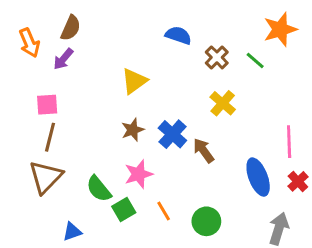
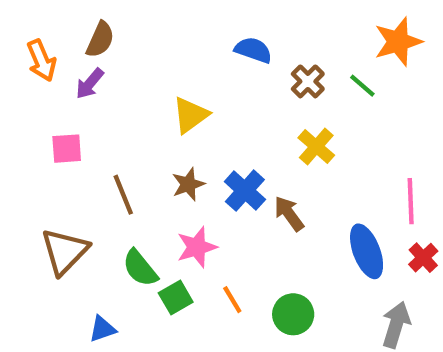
brown line: (50, 137) -> (123, 195), moved, turned -36

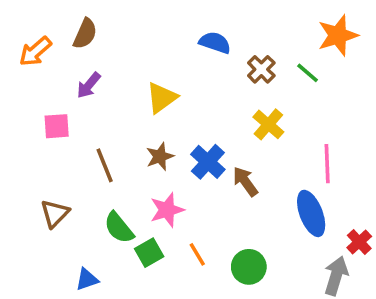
orange arrow: (41, 60) -> (35, 51), turned 72
purple arrow: (90, 84) -> (89, 85), moved
pink line: (411, 201) -> (327, 164), moved
brown triangle: (65, 251) -> (55, 213), size x0.7
red cross: (423, 258) -> (359, 242), moved

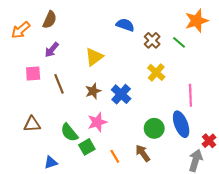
brown line: (105, 165) -> (59, 84), moved
brown arrow: (245, 181) -> (143, 153), moved
brown triangle: (55, 213) -> (32, 124), turned 42
orange line: (197, 254) -> (115, 156), moved
green circle: (249, 267) -> (154, 128), moved

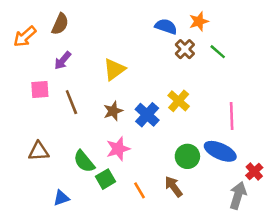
orange star: (197, 21) -> (199, 21), moved, size x0.7
blue semicircle: (125, 25) -> (166, 26), moved
yellow cross: (156, 72) -> (179, 101), moved
blue ellipse: (181, 124) -> (220, 151), turned -45

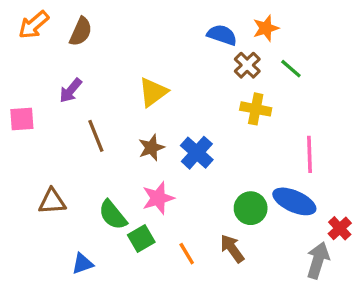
orange arrow: (25, 37) -> (34, 25), moved
purple arrow: (63, 61) -> (71, 90), moved
pink square: (40, 90) -> (22, 119), moved
yellow cross: (179, 101) -> (256, 109), moved, turned -30

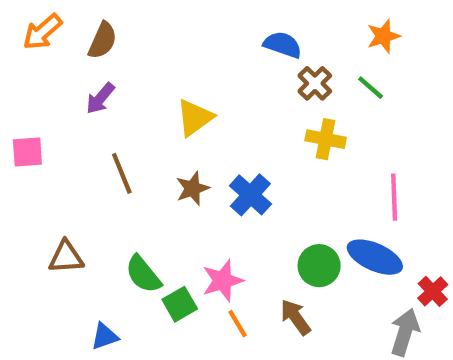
orange star: (266, 28) -> (383, 36), moved
purple arrow: (71, 90) -> (100, 98), moved
pink star: (158, 198) -> (223, 281), moved

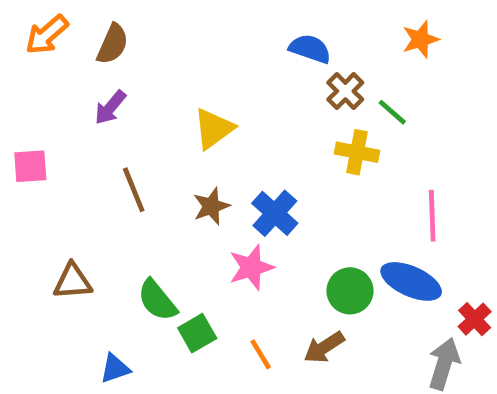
green line: (371, 88) -> (392, 112), moved
pink star: (223, 281) -> (251, 267), moved
brown arrow: (295, 317) -> (324, 347), turned -87

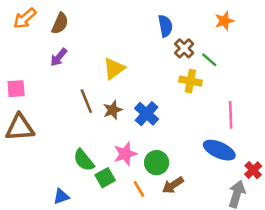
blue semicircle: (310, 49) -> (165, 26), turned 60
brown line: (134, 190) -> (86, 101), moved
pink star: (251, 267) -> (125, 154), moved
brown triangle: (73, 281) -> (20, 127), moved, size x1.4
green circle: (350, 291) -> (157, 163), moved

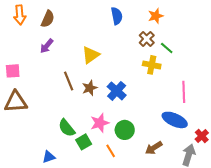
orange arrow: (25, 18) -> (20, 15), turned -54
orange star: (224, 21) -> (156, 16), moved
blue semicircle: (165, 26) -> (117, 16), moved
brown arrow: (173, 185) -> (154, 148), moved

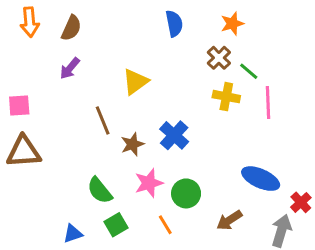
brown star: (90, 88) -> (132, 144), moved
pink line: (184, 92) -> (268, 103), moved
green square: (84, 142) -> (116, 225), moved

